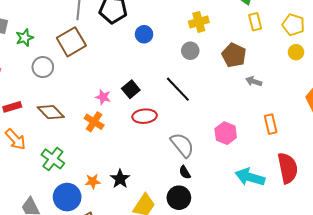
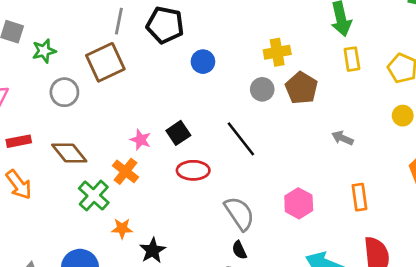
yellow circle: (296, 52) -> (403, 116), moved
brown pentagon: (234, 55) -> (301, 88), moved
green cross: (53, 159) -> (94, 196), moved
orange star: (93, 181) -> (122, 228), moved

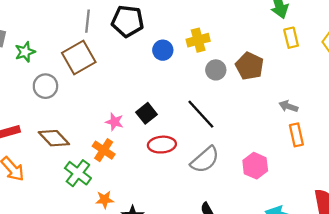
yellow cross: (277, 52) -> (198, 40), moved
orange rectangle: (359, 197) -> (296, 135), moved
gray semicircle: (239, 213) -> (205, 160), moved, turned 88

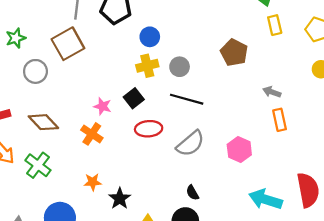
yellow cross: (198, 40) -> (147, 66), moved
gray circle: (216, 70) -> (180, 67), moved
black line: (201, 114) -> (187, 99), turned -32
green cross: (78, 173) -> (38, 165), moved

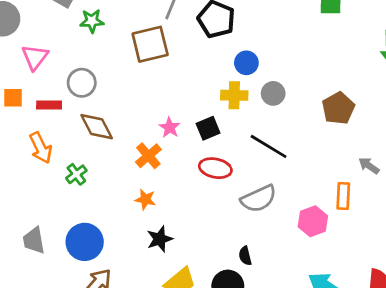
gray circle: (180, 67) -> (273, 93), moved
gray circle: (35, 71) -> (82, 83), moved
orange rectangle: (280, 120) -> (343, 196), moved
green cross: (38, 165) -> (76, 174), size x0.7
orange star: (93, 182) -> (145, 199), moved

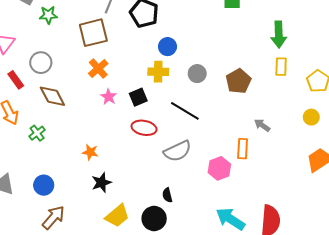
gray circle: (273, 93) -> (197, 74), moved
red rectangle: (49, 105) -> (16, 80), turned 54
orange cross: (148, 156) -> (98, 69), moved
blue circle: (85, 242) -> (44, 185), size x0.7

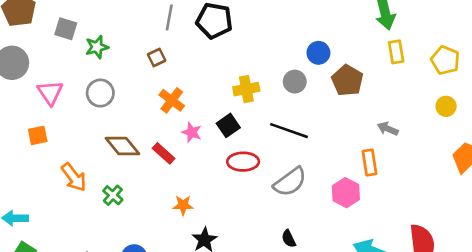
brown square: (93, 33) -> (157, 58), size x0.5
blue circle: (167, 47) -> (318, 53), moved
gray circle: (41, 63) -> (100, 93), moved
red rectangle: (16, 80) -> (164, 153), moved

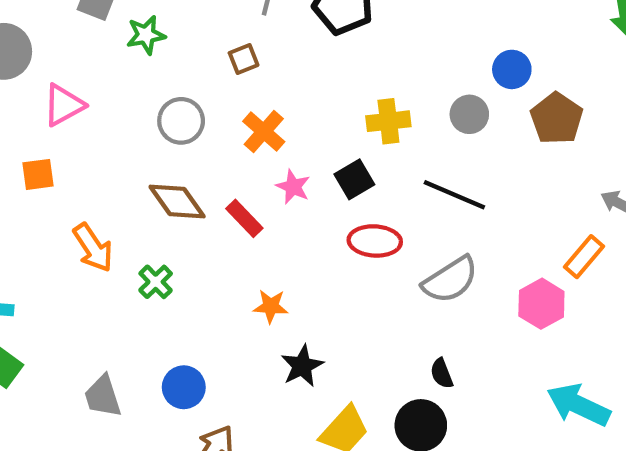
pink triangle: (50, 93) -> (64, 105), turned 32
gray circle: (100, 93) -> (181, 121), moved
orange rectangle: (370, 162) -> (584, 257), turned 45

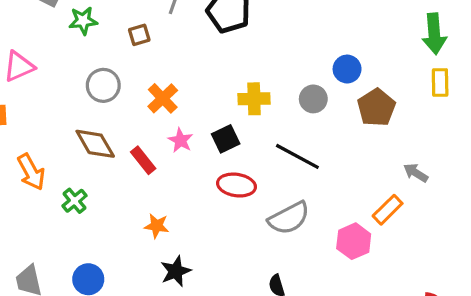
brown square: (244, 59) -> (139, 35), moved

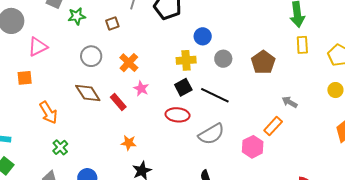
blue circle: (347, 69) -> (203, 36), moved
black square: (226, 139) -> (183, 87), moved
green cross: (74, 201) -> (60, 147), moved

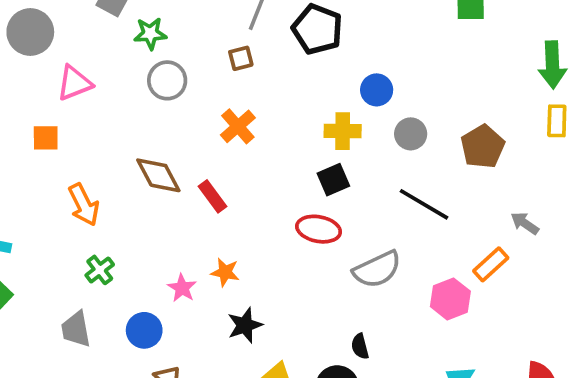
brown square: (112, 23) -> (241, 58), moved
gray circle: (91, 56) -> (167, 80), moved
pink star: (141, 88) -> (182, 288), moved
black line: (215, 95) -> (424, 204), moved

